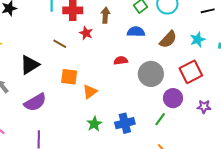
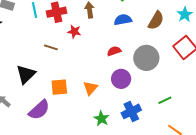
orange square: (69, 77) -> (59, 87), moved
purple circle: (173, 98) -> (121, 79), moved
green line: (160, 119) -> (165, 100), turned 40

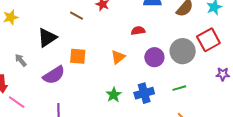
gray circle: (146, 58) -> (183, 51), moved
purple circle: (121, 79) -> (154, 57), moved
orange triangle: (90, 88) -> (118, 57), moved

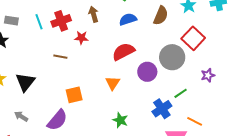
red semicircle: (138, 31) -> (123, 52), size x1.6
black triangle: (47, 38) -> (25, 82), moved
purple star: (223, 74) -> (208, 75), moved
blue cross: (144, 93) -> (162, 109), moved

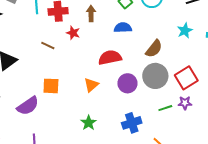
brown semicircle: (161, 16) -> (154, 49), moved
red square: (193, 38) -> (186, 78), moved
green line: (181, 93) -> (165, 108), moved

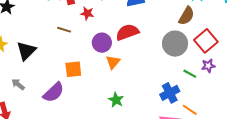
brown semicircle: (154, 49) -> (186, 16), moved
purple circle: (127, 83) -> (102, 43), moved
green line: (165, 108) -> (190, 74), turned 56
blue cross: (132, 123) -> (170, 93), moved

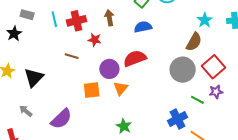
orange square: (73, 69) -> (92, 90), moved

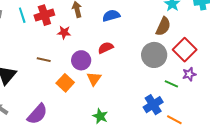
brown line: (72, 56) -> (44, 60), moved
red semicircle: (135, 58) -> (106, 48), size x0.7
orange square: (92, 90) -> (65, 83), turned -36

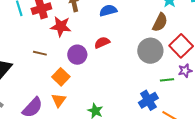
red star: (64, 32) -> (61, 26), size x1.5
orange triangle: (94, 79) -> (59, 100), moved
green line: (171, 84) -> (167, 80), turned -32

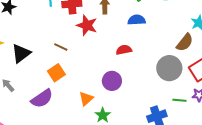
purple circle: (77, 55) -> (112, 81), moved
orange square: (61, 77) -> (56, 73), moved
orange triangle: (59, 100) -> (86, 99), moved

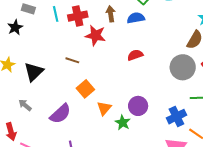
blue semicircle: (137, 20) -> (136, 18), moved
orange square: (56, 73) -> (85, 89), moved
purple circle: (112, 81) -> (138, 106), moved

